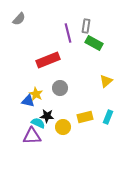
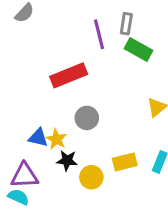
yellow star: (36, 94) -> (56, 139), moved
cyan semicircle: (38, 123) -> (18, 197), moved
purple triangle: (32, 136) -> (24, 176), moved

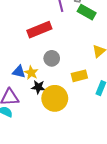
yellow rectangle: (125, 162) -> (79, 76), moved
yellow circle: (91, 177) -> (55, 98), size x1.6

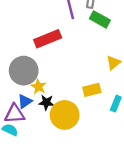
gray circle: (52, 58) -> (24, 71), moved, size x1.6
blue triangle: (19, 72) -> (25, 101), moved, turned -48

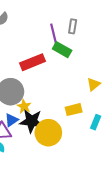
green rectangle: (100, 19) -> (62, 50), moved
black star: (46, 102) -> (32, 121), size x1.6

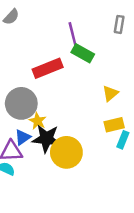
gray rectangle: (73, 26) -> (119, 24), moved
yellow triangle: (94, 84) -> (110, 93), moved
yellow rectangle: (74, 110) -> (114, 125), moved

